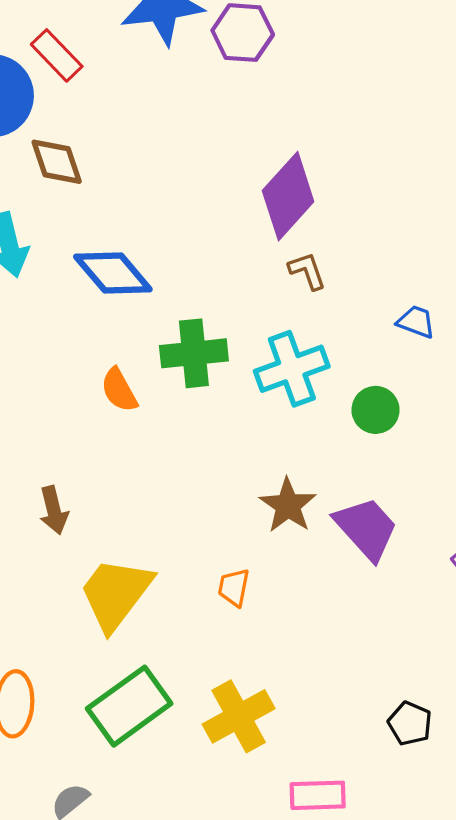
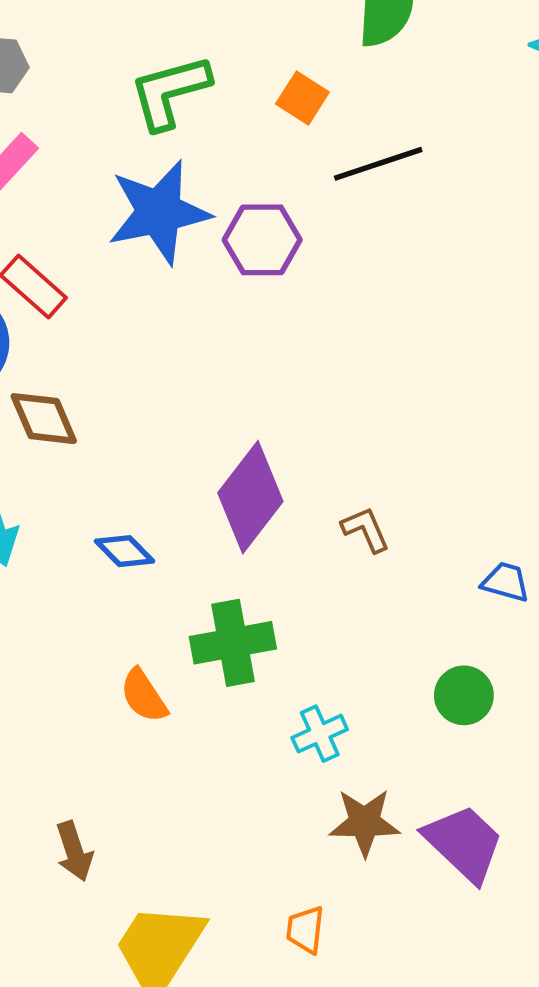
purple diamond: (288, 196) -> (250, 497), moved
blue diamond: (113, 273) -> (125, 551), size x0.6
cyan cross: (292, 369) -> (320, 734), moved, size x0.6
brown star: (288, 505) -> (365, 822), turned -30

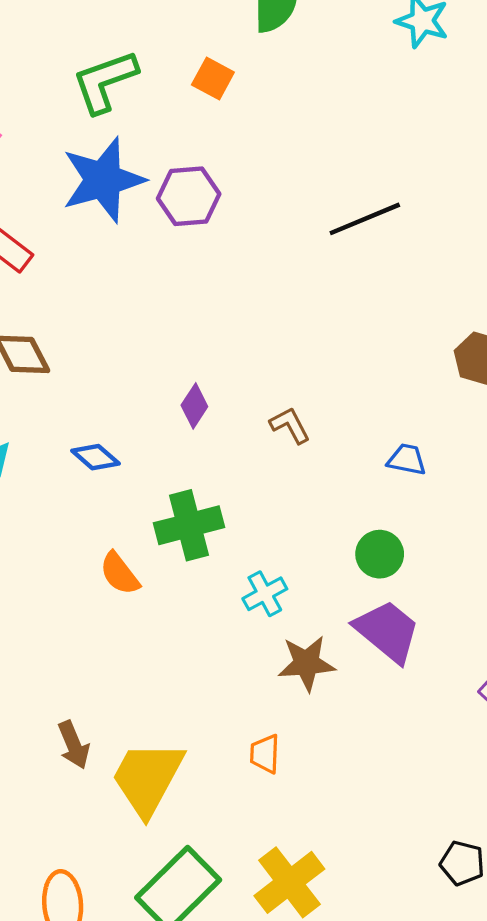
black line: (378, 164) -> (365, 219), moved
purple diamond: (250, 497) -> (194, 406), size x0.5
purple trapezoid: (464, 843) -> (387, 631), moved
brown arrow: (74, 851) -> (74, 745), moved

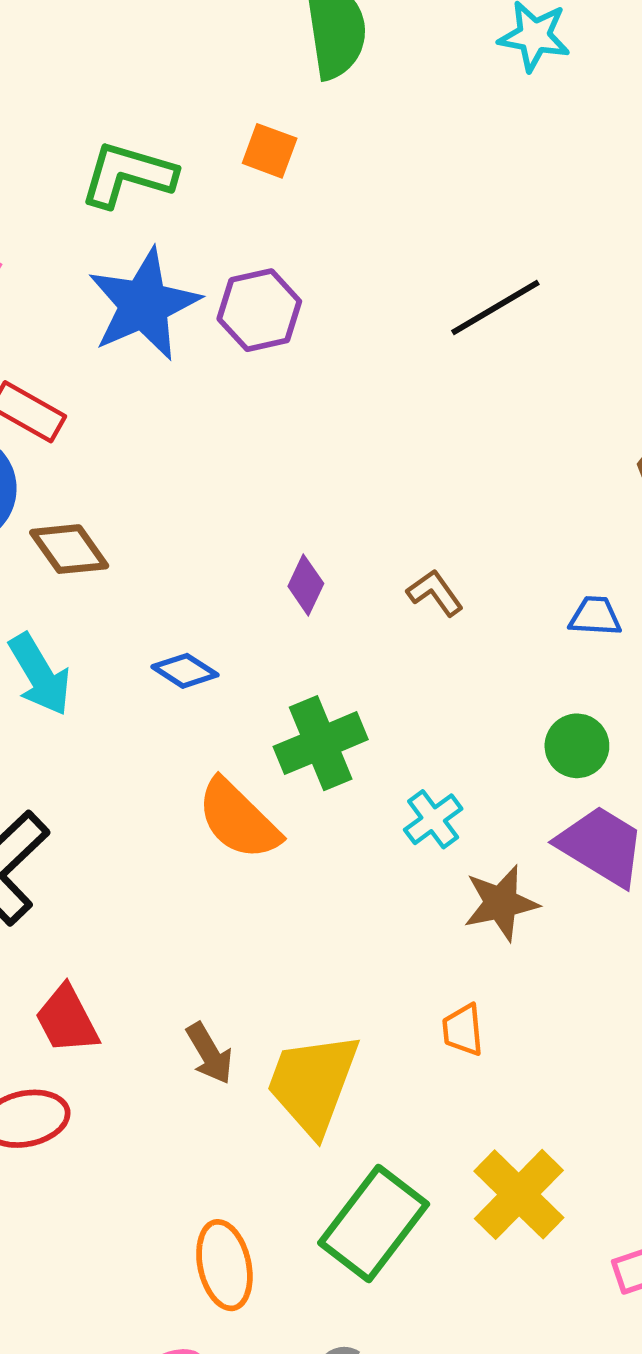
green L-shape: (105, 82) -> (128, 175), turned 44
orange semicircle: (120, 574) -> (238, 819), size x1.5

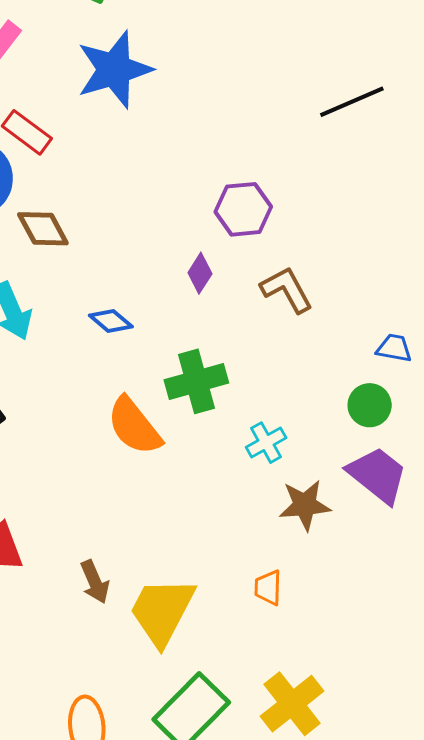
purple hexagon: (259, 310) -> (243, 209), moved
brown L-shape: (435, 593) -> (287, 290), size x1.4
blue trapezoid: (595, 616) -> (394, 348), moved

